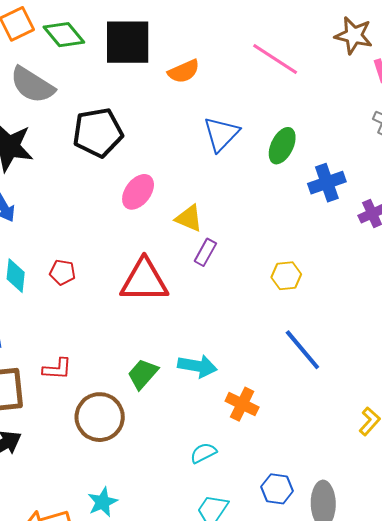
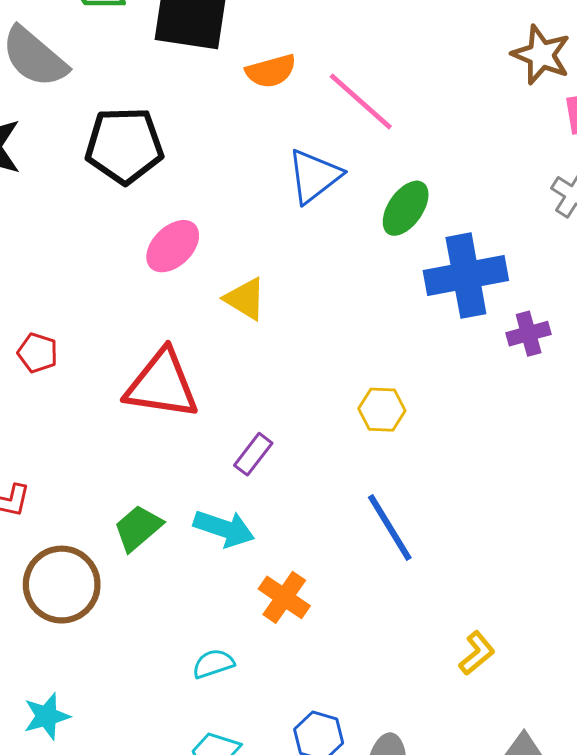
pink line: (275, 59) -> (361, 102), moved
blue cross: (327, 183) -> (466, 276), size x1.4
purple rectangle: (205, 252) -> (253, 454), moved

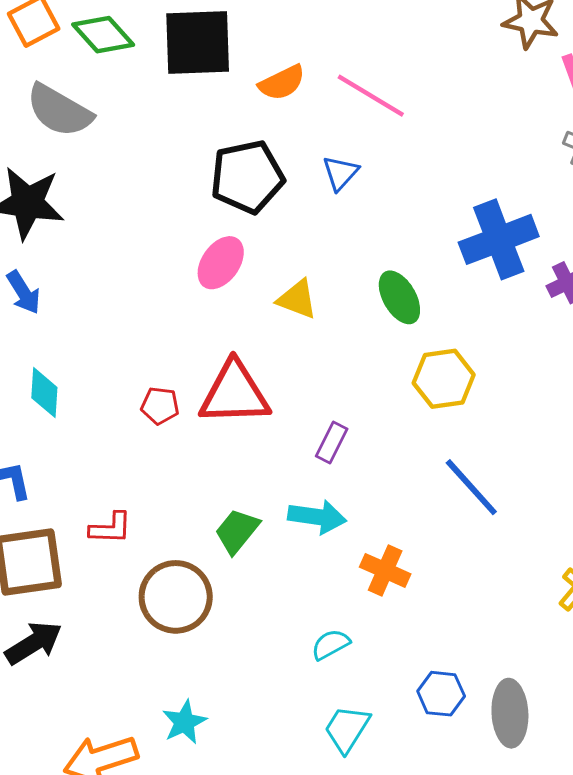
black pentagon: (124, 145) -> (247, 177), moved
blue triangle: (314, 176) -> (340, 173), size x0.7
green ellipse: (406, 208) -> (399, 297), moved, turned -54
red pentagon: (38, 353) -> (160, 406), moved
yellow hexagon: (382, 410) -> (444, 379), size x1.4

